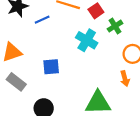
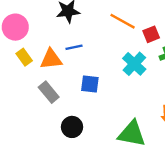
blue line: (42, 20) -> (74, 47), moved

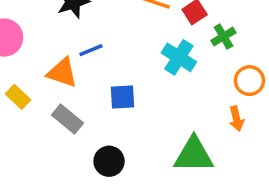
yellow rectangle: (24, 57) -> (18, 97), moved
orange triangle: (51, 59) -> (62, 73), turned 35

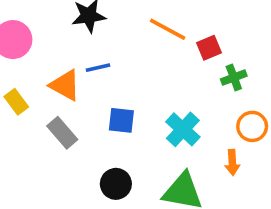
cyan cross: (179, 57) -> (183, 129), moved
black circle: (109, 161) -> (116, 184), moved

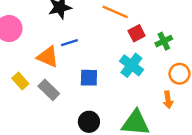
red square: (209, 48) -> (137, 33), moved
yellow rectangle: (16, 102) -> (20, 81), moved
cyan cross: (183, 129) -> (131, 65), moved

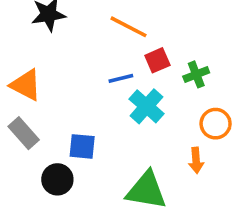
blue line: (69, 43) -> (121, 78), moved
blue square: (89, 78) -> (82, 146), moved
black circle: (89, 122) -> (57, 179), moved

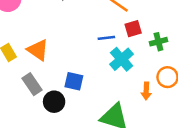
orange triangle: (26, 85) -> (38, 50), moved
gray rectangle: (24, 133) -> (32, 84), moved
orange arrow: (196, 160) -> (146, 91), moved

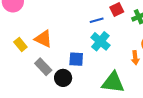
cyan cross: (122, 59) -> (100, 41), moved

